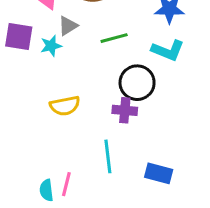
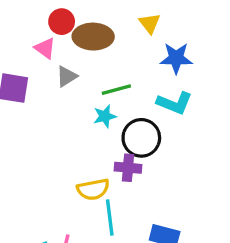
cyan star: (51, 46) -> (105, 116), moved
yellow semicircle: (65, 106) -> (93, 189), moved

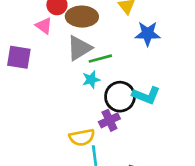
gray triangle: (67, 76) -> (79, 48), moved, size x1.5
cyan L-shape: (175, 103) -> (146, 95), moved
purple cross: (128, 168) -> (109, 120), turned -30

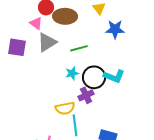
gray triangle: (79, 48) -> (47, 42), moved
cyan star: (91, 80) -> (72, 73), moved

